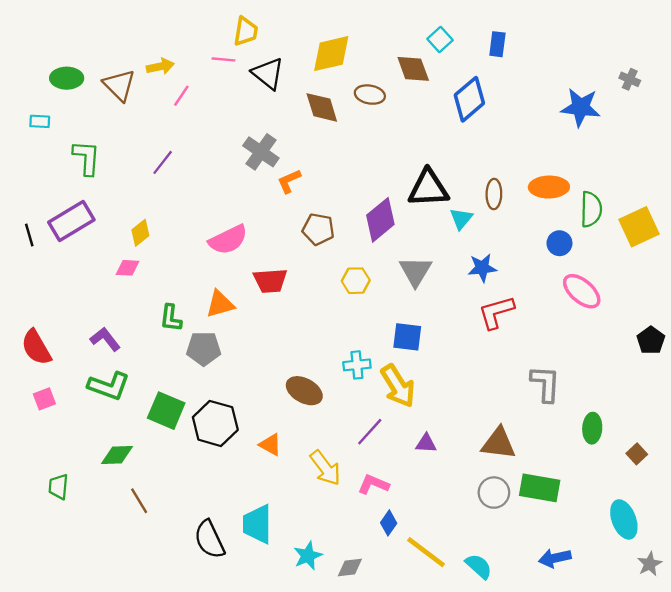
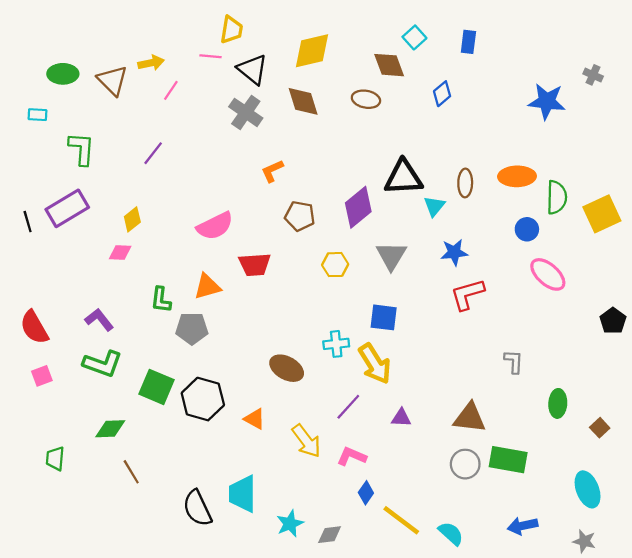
brown ellipse: (370, 95) -> (366, 99), moved
blue diamond: (469, 99) -> (442, 94), size x0.6
gray cross: (261, 152) -> (246, 112), moved
gray L-shape: (545, 384) -> (514, 362), size x0.7
gray star: (650, 564) -> (584, 541), moved, turned -30

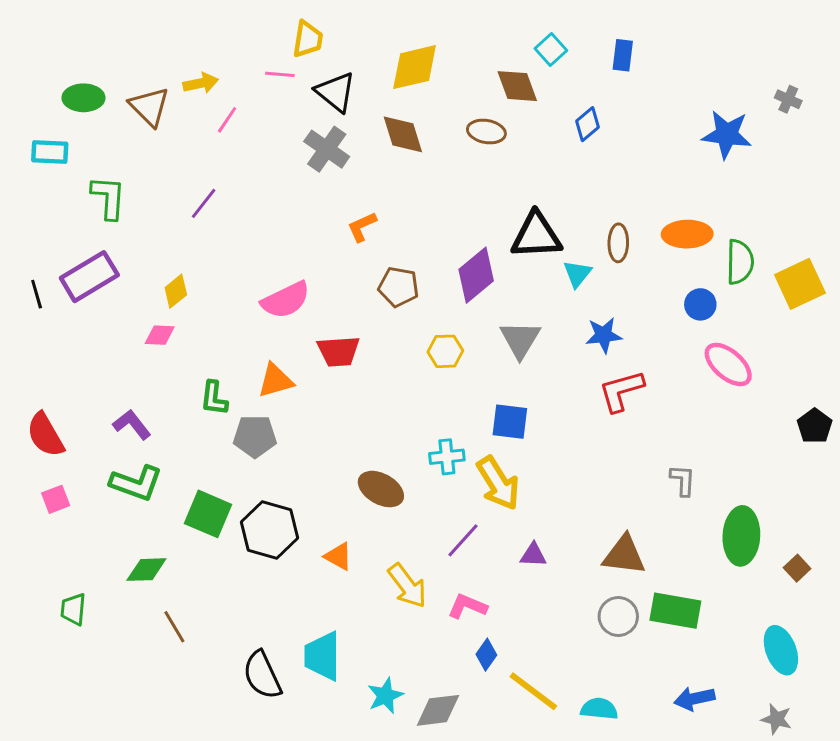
cyan rectangle: (37, 115) -> (50, 152), size x1.4
green ellipse: (558, 403) -> (741, 536), size x1.5
cyan semicircle: (451, 534) -> (599, 709), turned -36
gray diamond: (330, 535) -> (438, 710), size x1.4

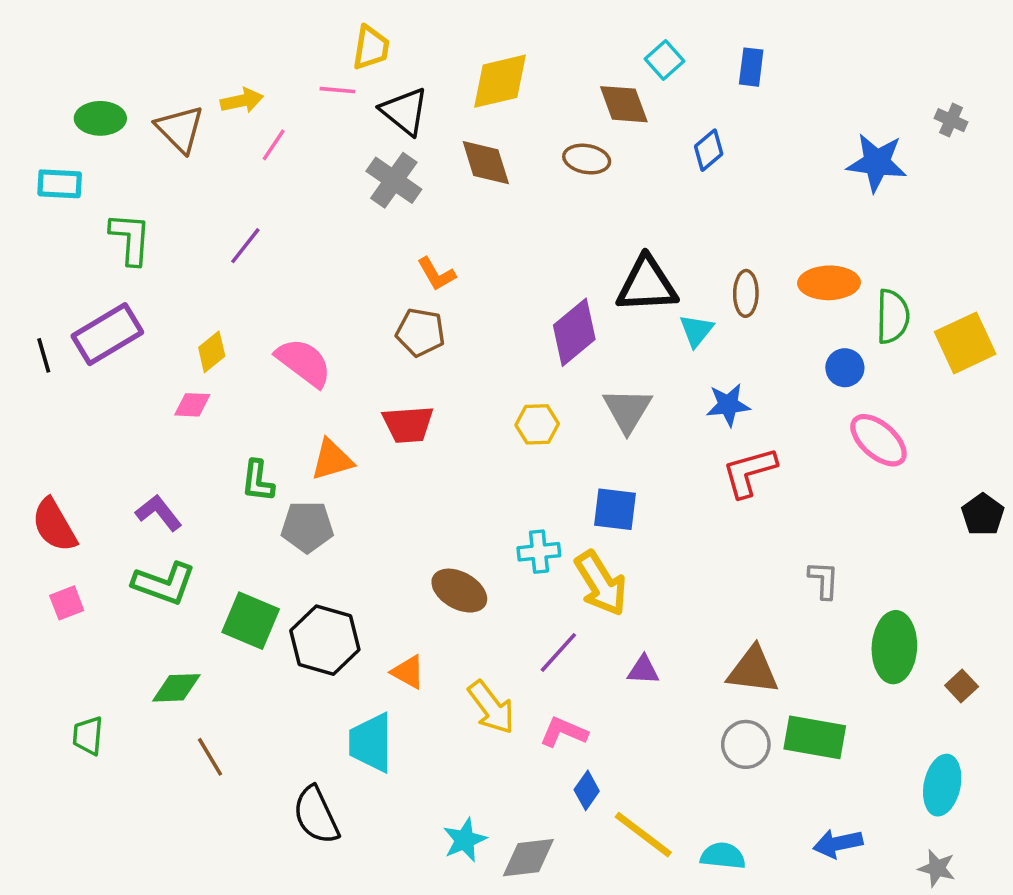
orange L-shape: (362, 227) -> (436, 274), turned -96
brown pentagon: (399, 287) -> (420, 332), moved
pink semicircle: (286, 300) -> (304, 362), moved, turned -117
cyan ellipse: (781, 650) -> (942, 785), turned 33
cyan trapezoid: (322, 656) -> (371, 743), moved

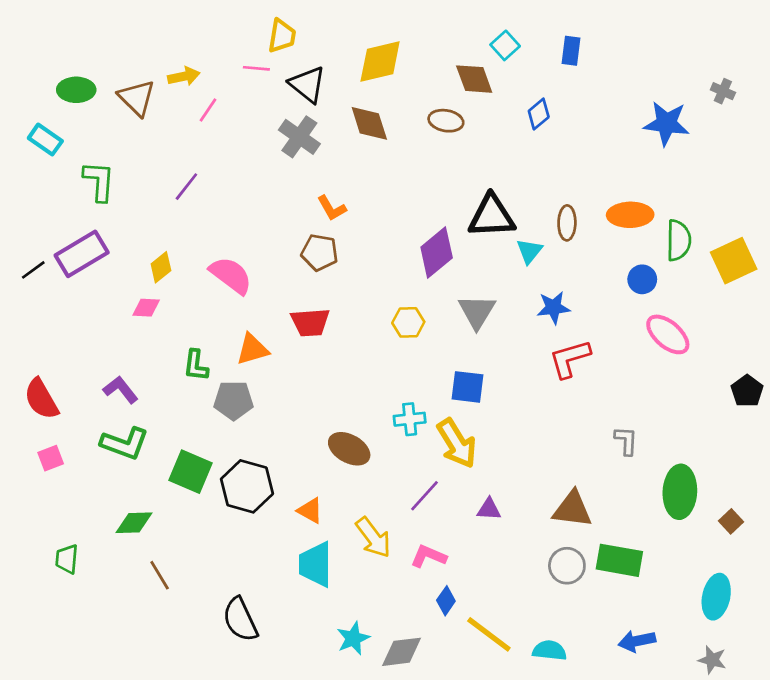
cyan rectangle: (60, 184) -> (45, 140), turned 32
black line: (44, 355) -> (33, 270), turned 70
cyan trapezoid: (371, 743) -> (316, 564), moved

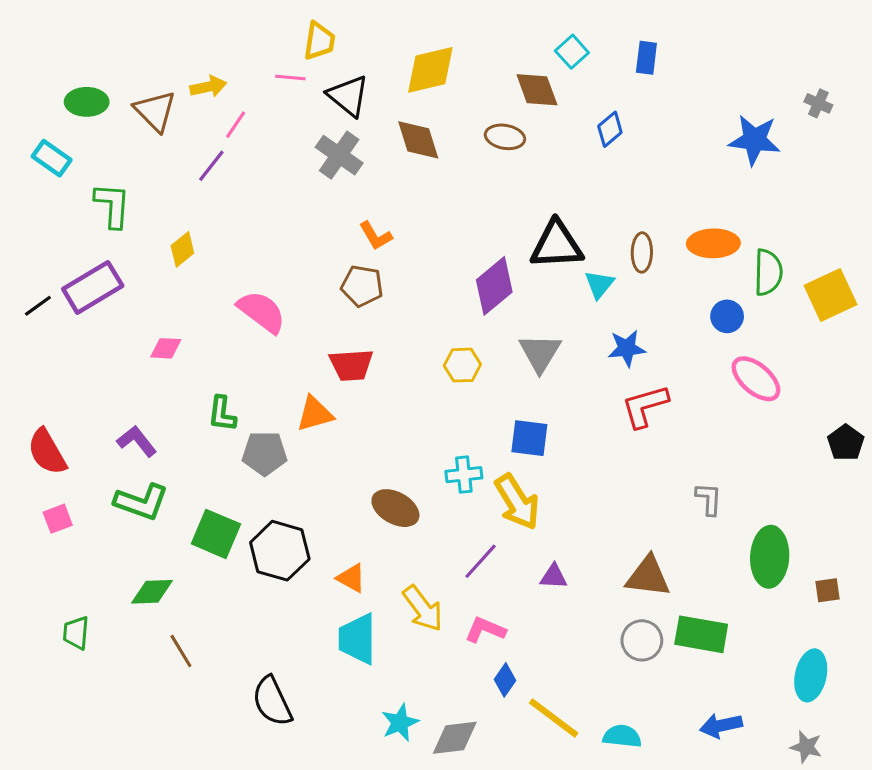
purple line: (186, 187) -> (211, 166), moved
yellow diamond: (161, 267) -> (182, 249), moved
orange triangle: (252, 349) -> (315, 414), moved
brown square: (731, 521) -> (827, 590), turned 35

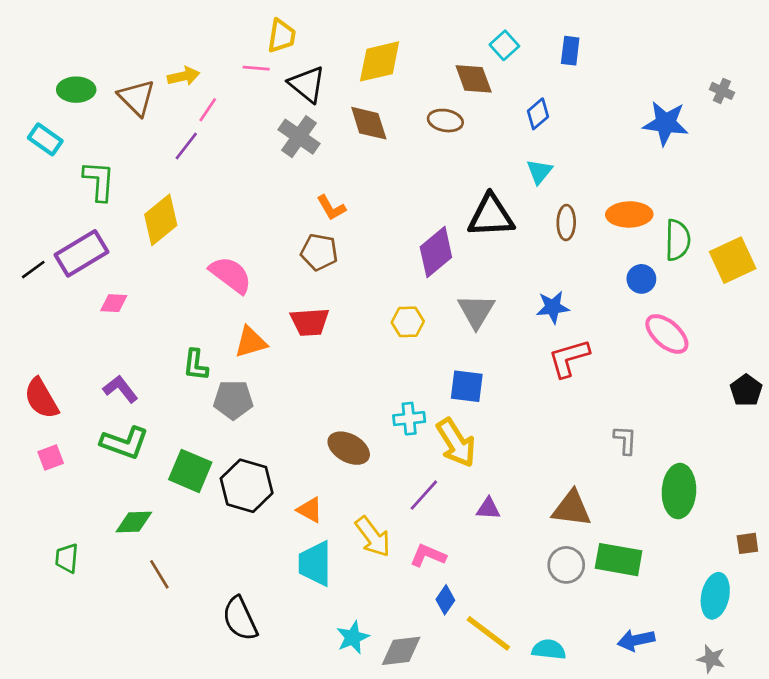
yellow diamond: (182, 249) -> (161, 220), size x1.6
cyan triangle: (599, 284) -> (539, 172), moved
pink diamond: (166, 348) -> (114, 303), moved
orange triangle: (315, 414) -> (251, 342), moved
brown square: (827, 590) -> (747, 543), moved

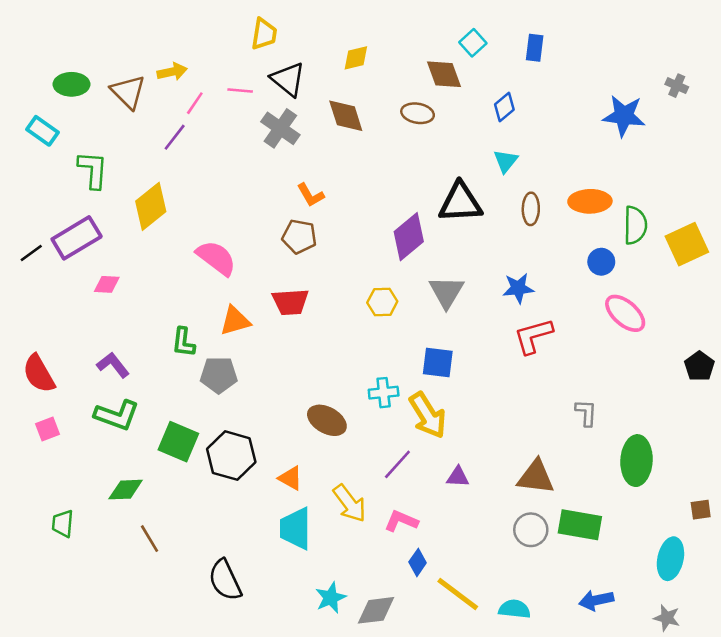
yellow diamond: (380, 61) -> (356, 58), size x0.6
pink line: (256, 68) -> (240, 91), moved

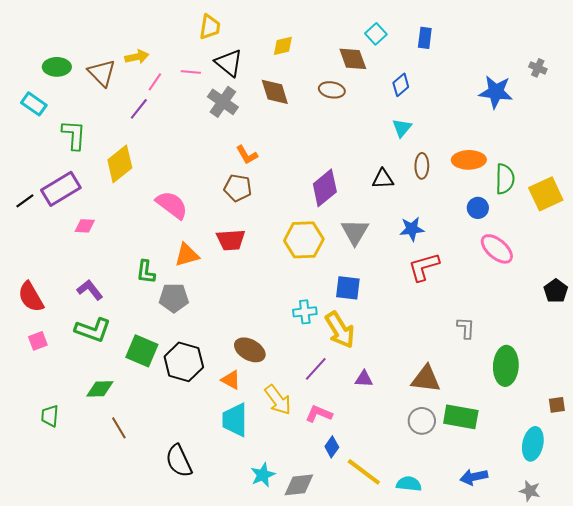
black triangle: (460, 203) -> (383, 179), moved, size x0.6
yellow hexagon: (382, 302) -> (304, 240), size x1.6
brown ellipse: (327, 420) -> (250, 350), moved

